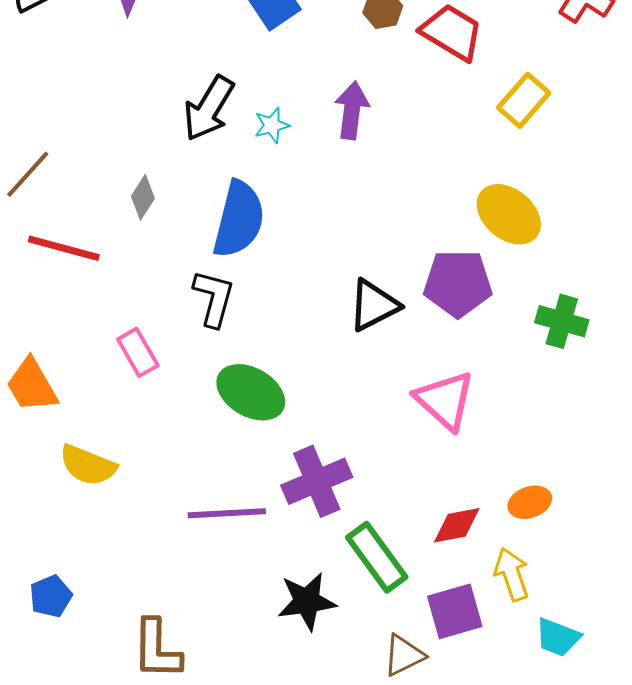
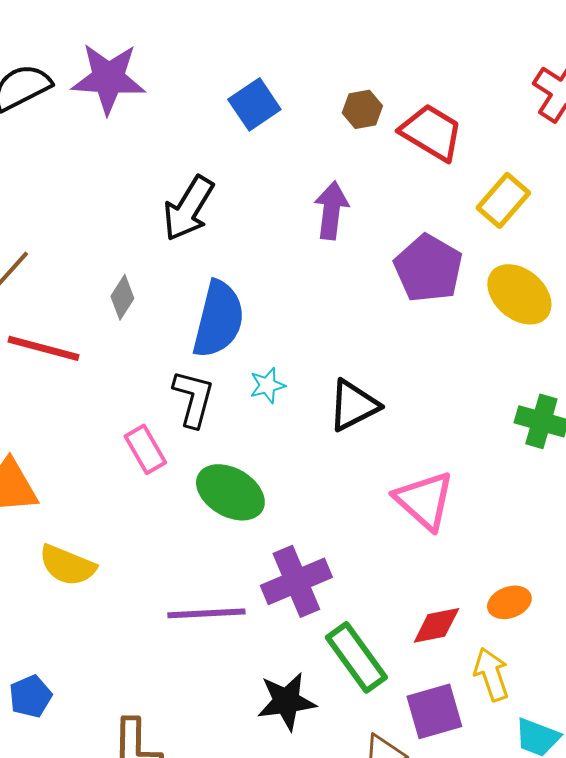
cyan star: (272, 125) -> (267, 385), moved
yellow ellipse: (509, 214) -> (519, 294), moved
purple pentagon: (458, 283) -> (428, 268), moved, turned 30
pink rectangle: (138, 352) -> (145, 449), moved

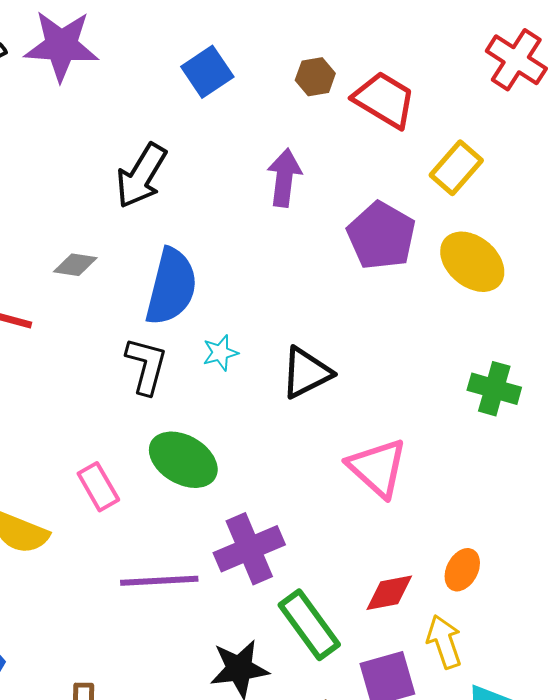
gray diamond: (122, 297) -> (75, 265), turned 66
pink rectangle: (145, 449) -> (98, 487), moved
orange ellipse: (509, 602) -> (462, 570), turned -42

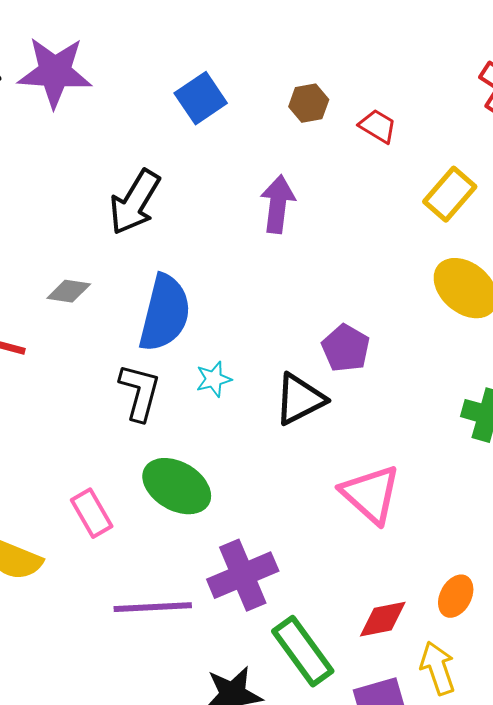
red trapezoid: (384, 100) -> (378, 126), size x0.6
purple pentagon: (381, 236) -> (346, 348), moved, size x0.7

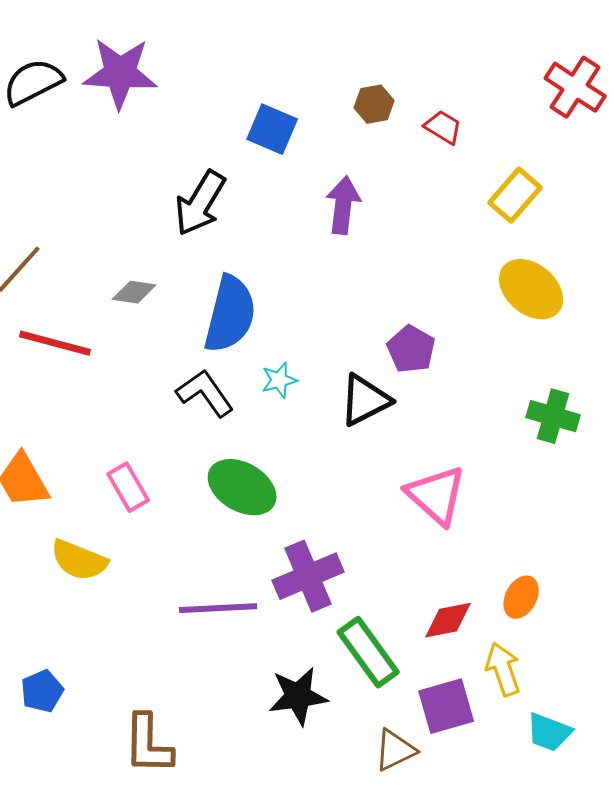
blue square: (201, 98) -> (272, 129), moved, turned -33
black L-shape: (140, 392) -> (205, 393), turned -50
pink rectangle: (92, 513) -> (128, 487), moved

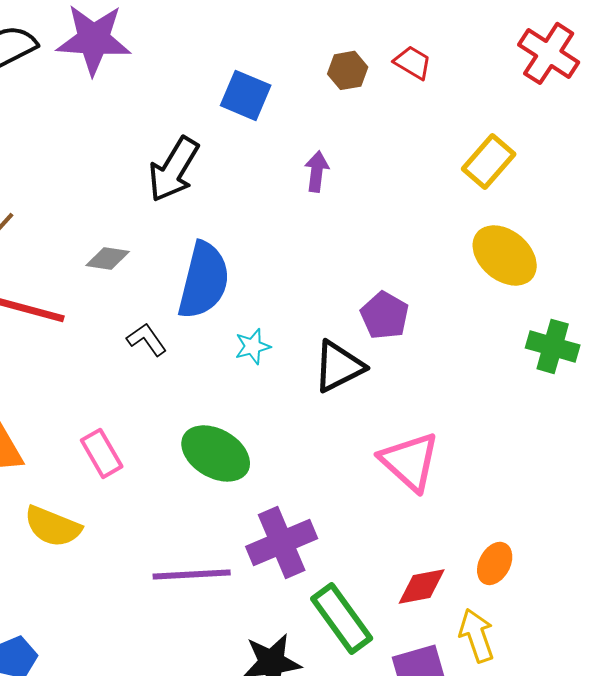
red trapezoid: (443, 127) -> (413, 62), moved
purple arrow: (343, 205) -> (317, 171), size x0.7
black L-shape: (205, 393) -> (147, 339), moved, size x0.7
green cross: (553, 416) -> (553, 346), moved

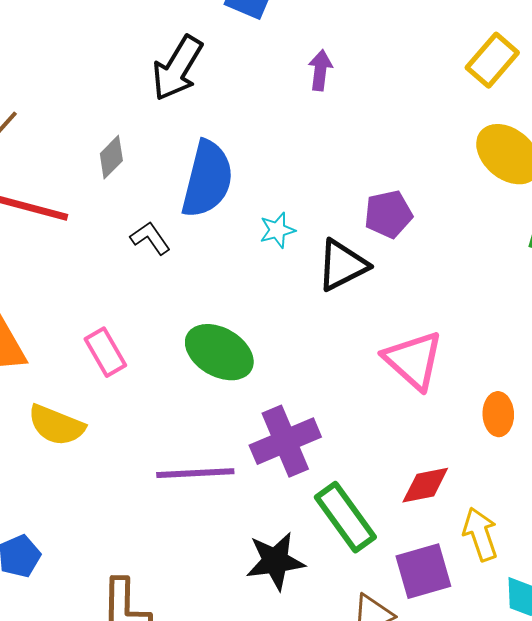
gray diamond: (108, 258) -> (111, 157), turned -54
purple pentagon: (385, 315) -> (388, 214), turned 30
cyan star: (253, 346) -> (277, 230), moved
orange ellipse: (495, 563) -> (498, 414), moved, turned -30

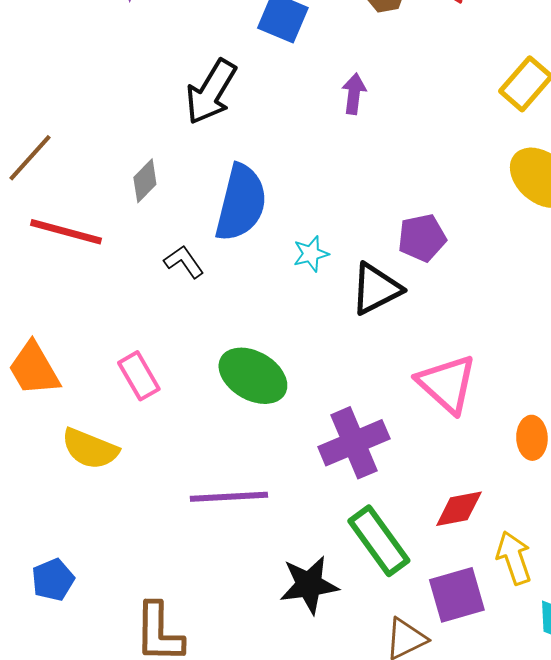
purple cross: (285, 441) -> (354, 443), moved

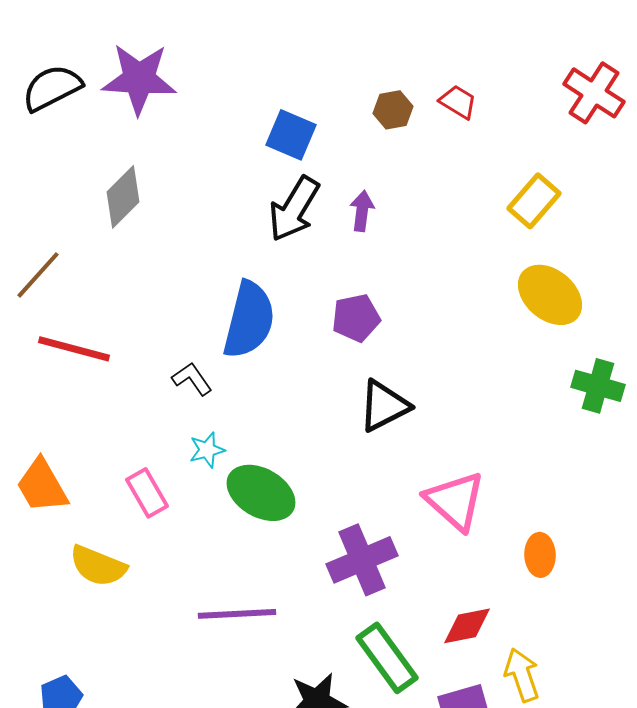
black arrow: (211, 92) -> (294, 209), moved
gray diamond: (145, 181) -> (123, 197), moved, size x1.4
purple pentagon: (422, 238) -> (356, 318), moved
cyan star: (311, 254) -> (207, 450), moved

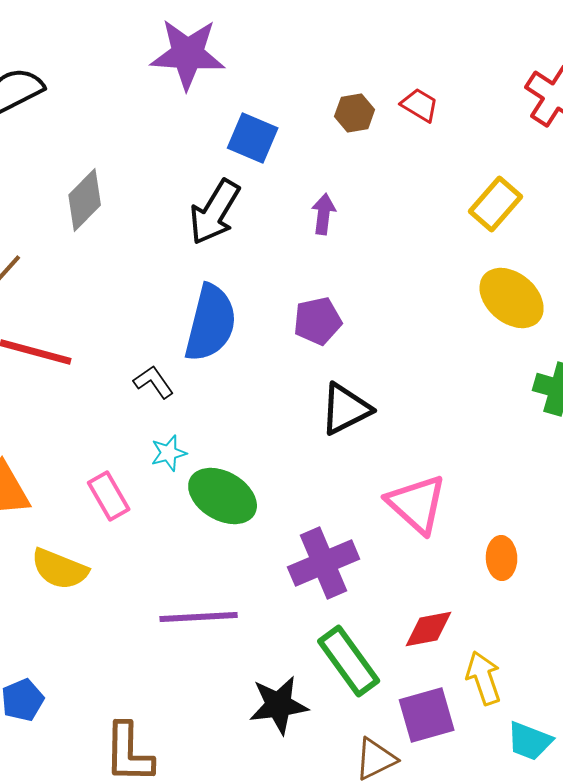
purple star: (139, 79) -> (188, 54), moved
black arrow: (294, 209) -> (215, 212), moved

